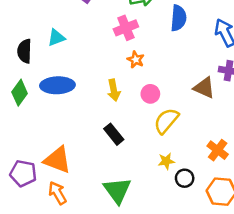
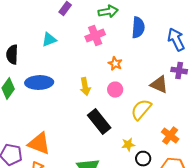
cyan triangle: (56, 38) -> (49, 40), moved
orange star: (136, 60) -> (115, 64), moved
yellow semicircle: (166, 121) -> (141, 110), moved
black rectangle: (114, 134) -> (99, 122), moved, size x1.4

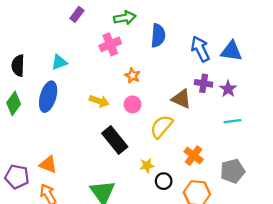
cyan triangle: (49, 40) -> (59, 62), moved
blue ellipse: (39, 83) -> (48, 97), turned -72
yellow arrow: (85, 87) -> (99, 101), turned -60
orange triangle: (39, 144) -> (48, 164), size x0.7

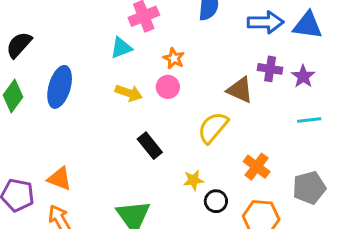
blue arrow: (200, 49) -> (266, 22), turned 115
cyan triangle: (59, 62) -> (121, 48), moved
black semicircle: (18, 66) -> (19, 45), turned 40
pink circle: (133, 104) -> (168, 87), moved
black rectangle: (115, 140) -> (150, 146), size x0.7

